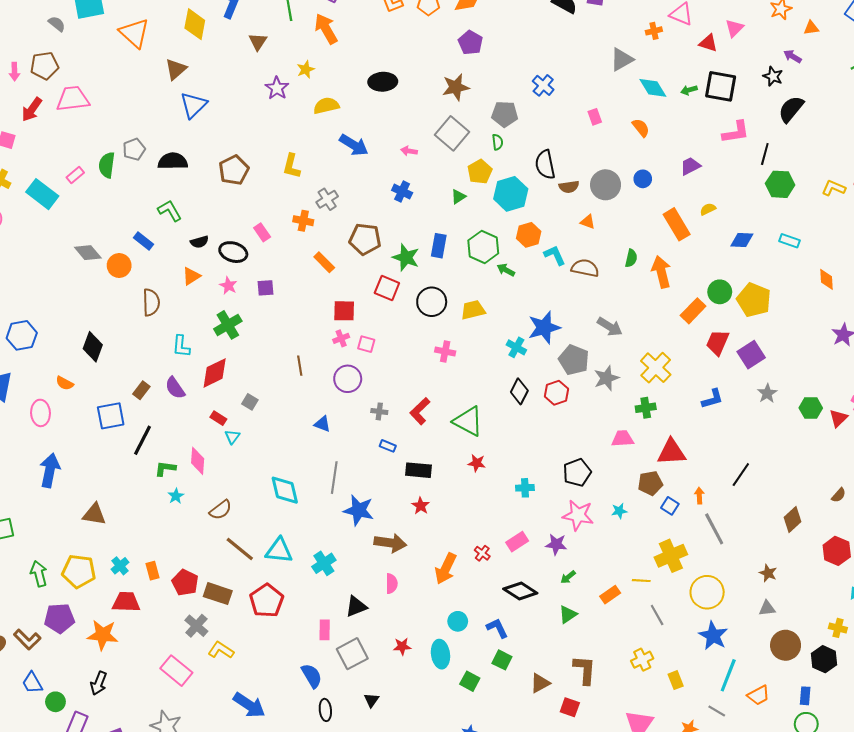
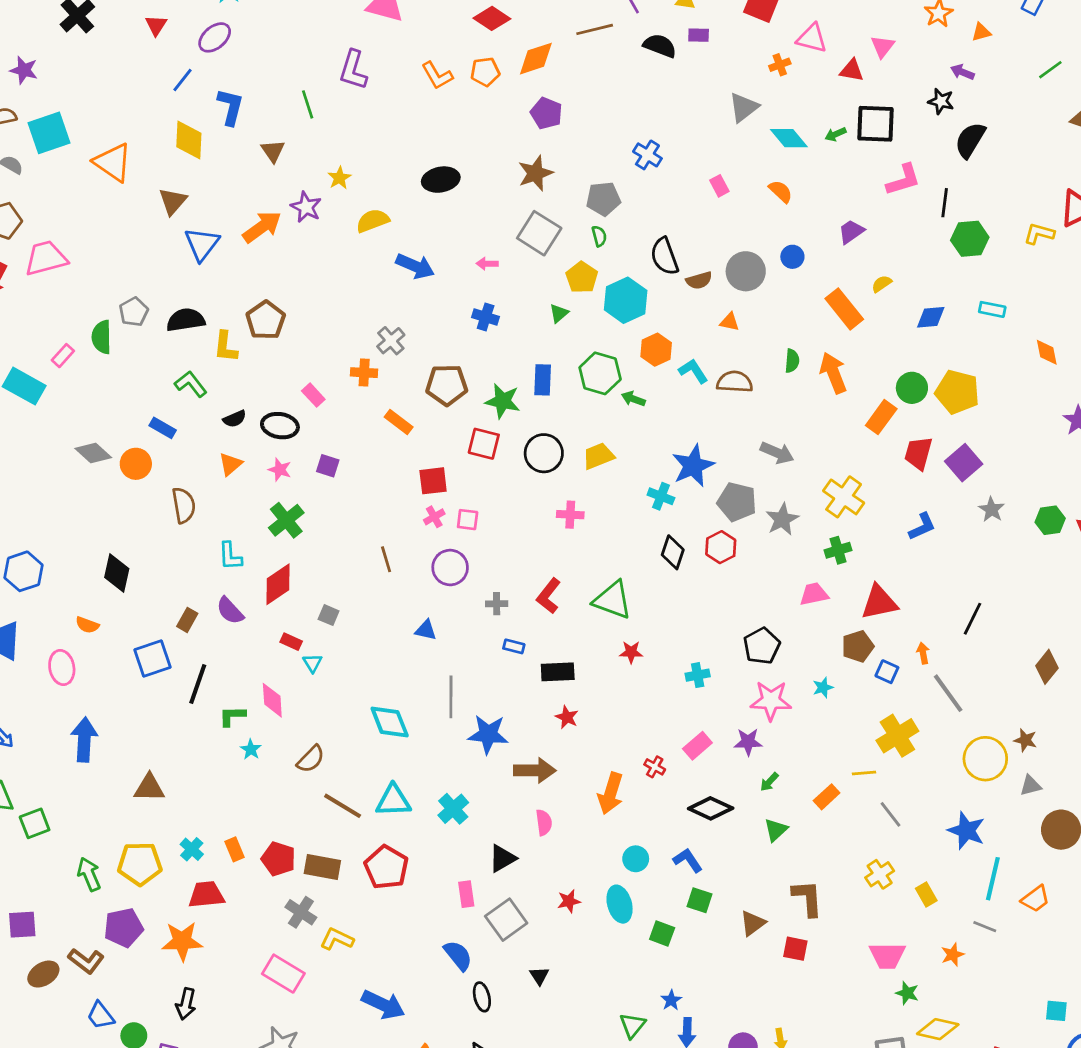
orange arrow: (326, 29) -> (262, 227), moved, turned 92
yellow L-shape: (292, 166) -> (226, 347), moved
purple square: (265, 288) -> (328, 466), turned 30
yellow circle: (707, 592) -> (985, 759), moved

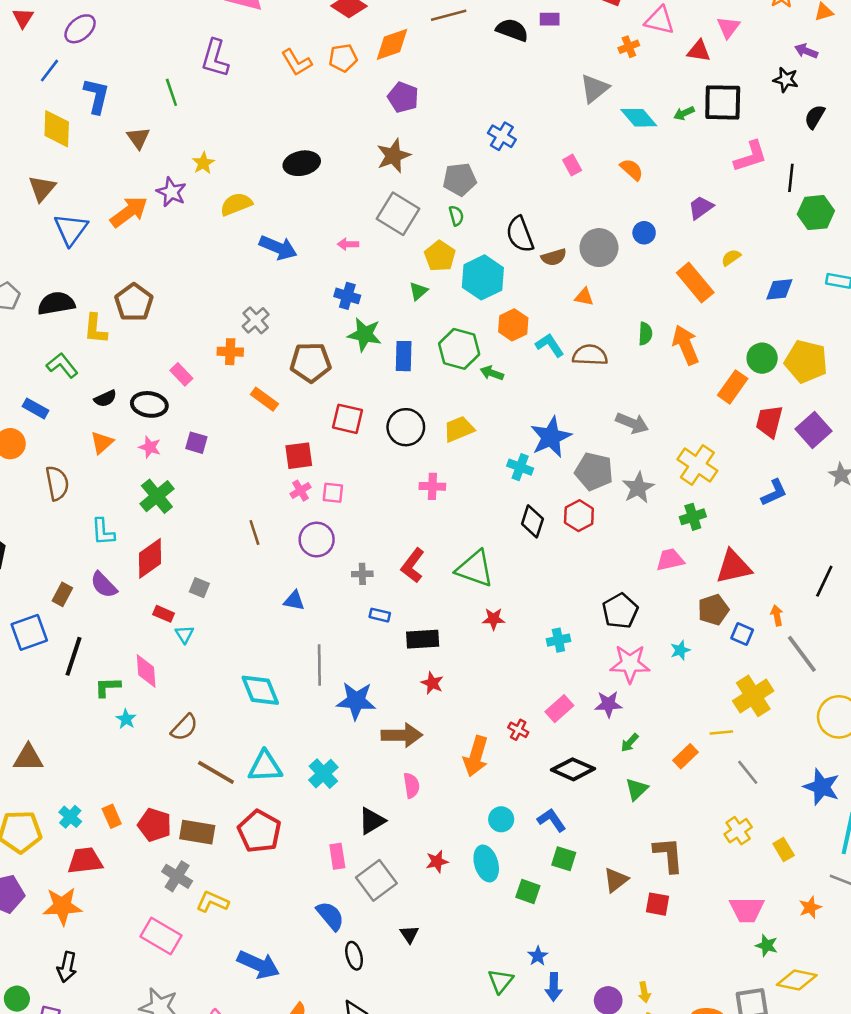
black semicircle: (970, 140) -> (815, 117), size x0.7
green star: (503, 401) -> (365, 335), moved

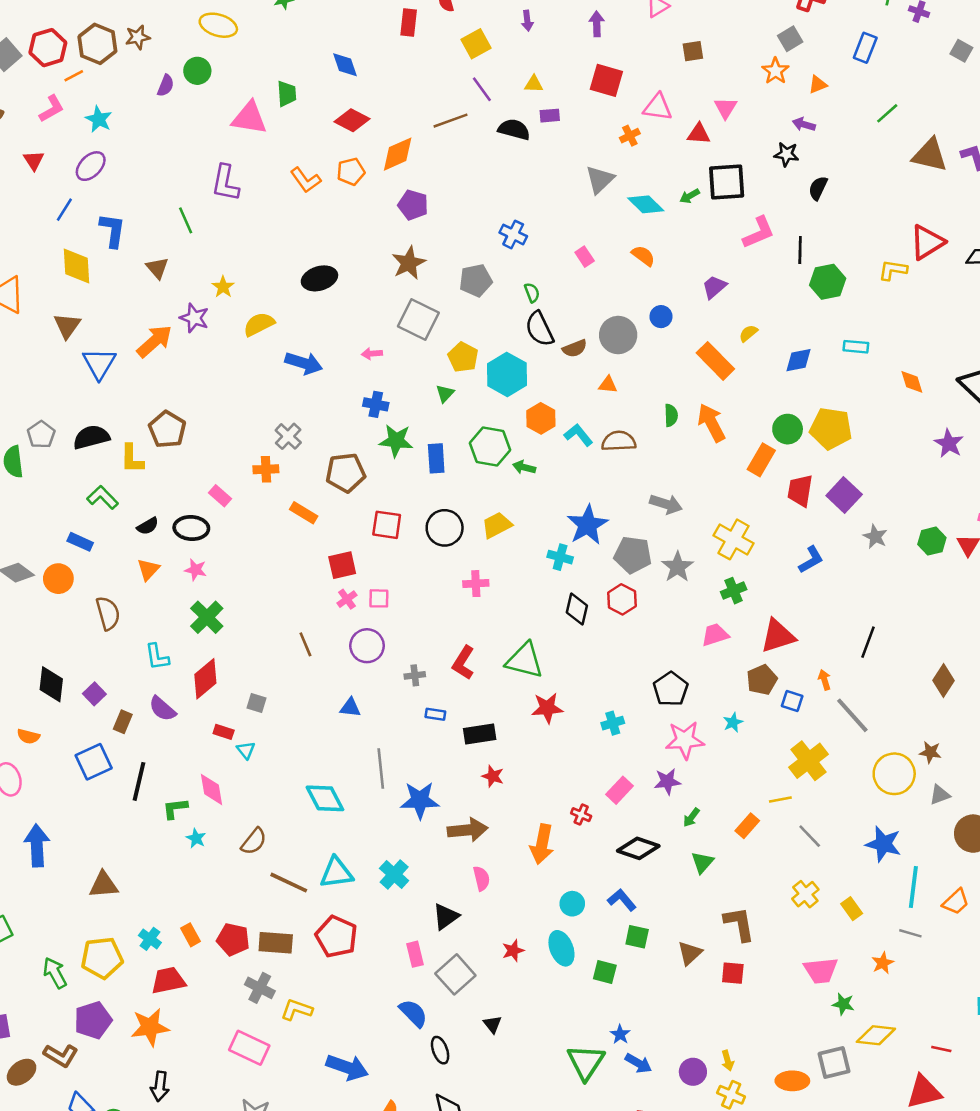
green semicircle: (456, 216) -> (532, 293), moved
purple square: (196, 443) -> (94, 694), moved, turned 35
red star: (494, 619) -> (547, 708), size x1.4
green triangle: (501, 981) -> (586, 1062), size x1.5
blue arrow: (554, 987) -> (638, 1063), turned -56

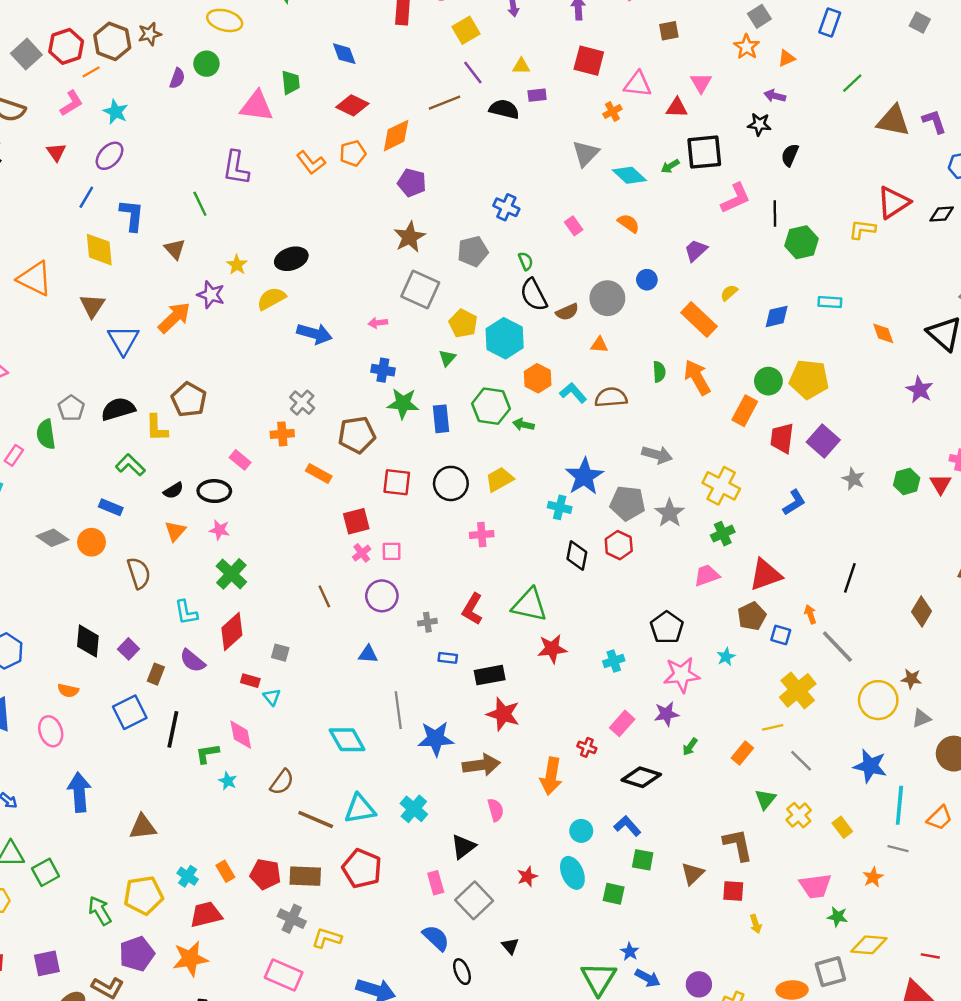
black ellipse: (319, 278) -> (291, 259), moved
red star: (493, 776) -> (503, 714), size x1.6
green triangle: (702, 862) -> (765, 799), moved
yellow arrow: (728, 1061) -> (756, 924), moved

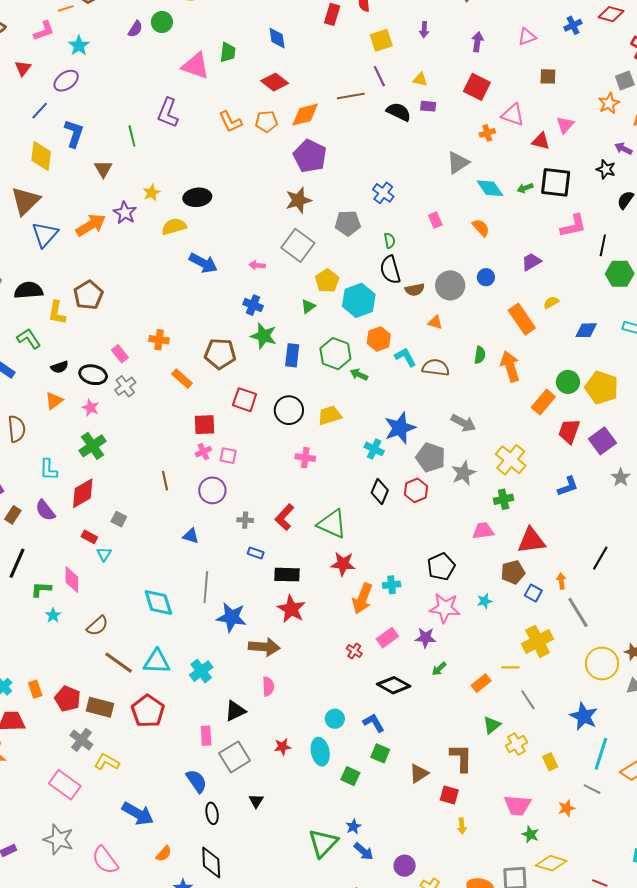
purple pentagon: (412, 183) -> (310, 156), size x1.4
brown triangle: (92, 306) -> (26, 201), size x1.4
gray cross: (302, 403) -> (125, 386), moved
orange arrow: (551, 776) -> (362, 599), moved

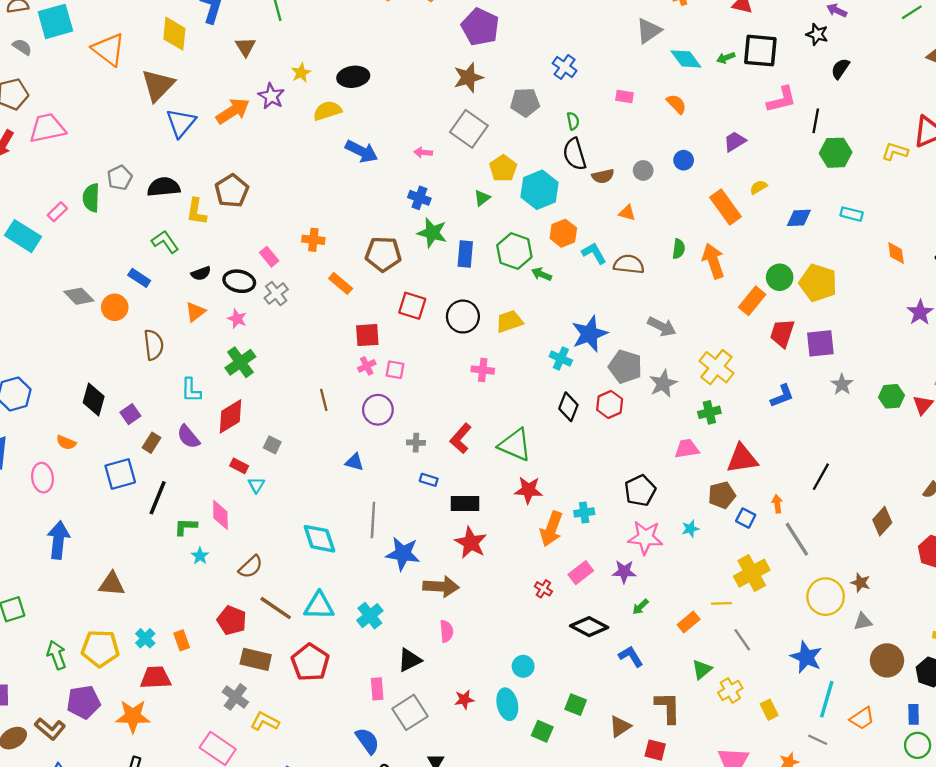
pink rectangle: (435, 220) -> (624, 96), turned -56
gray circle: (450, 285) -> (643, 170), size x0.6
purple square: (602, 441) -> (820, 343), turned 32
red pentagon: (68, 699) -> (232, 620), moved
blue L-shape: (374, 723) -> (631, 656), moved

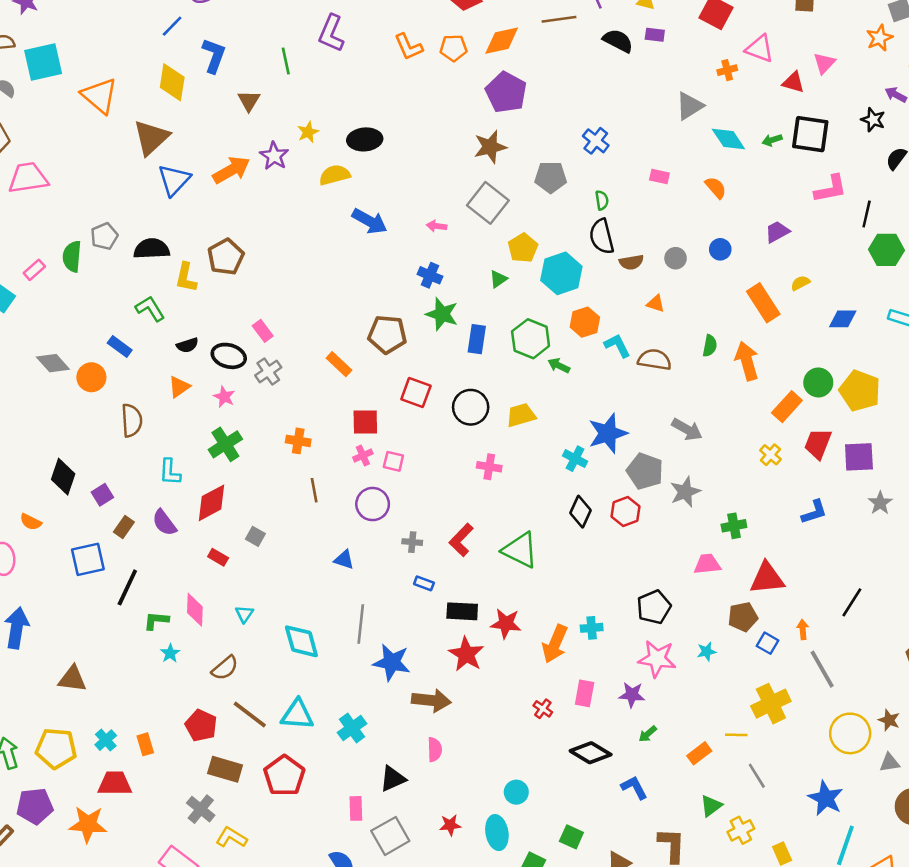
orange cross: (313, 240) -> (298, 441), moved
yellow cross: (716, 367) -> (770, 455), moved, size x0.6
cyan triangle: (256, 485) -> (244, 614), moved
red star: (528, 490) -> (506, 624), moved
pink rectangle: (581, 573) -> (585, 693), turned -45

